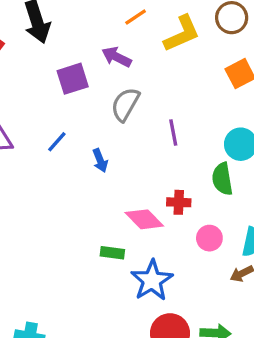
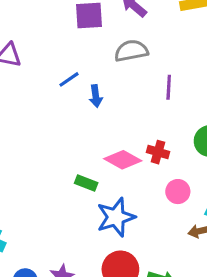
gray semicircle: (125, 104) -> (131, 51), turned 36
blue line: (57, 142) -> (69, 79), moved
pink diamond: (144, 219) -> (123, 160), turned -30

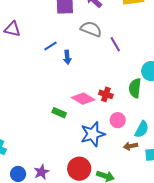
gray semicircle: (131, 51) -> (91, 29), turned 30
purple line: (169, 87) -> (115, 44), moved, turned -35
blue star: (116, 217) -> (93, 134), moved

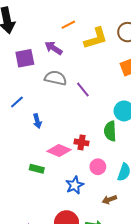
blue arrow: (67, 57) -> (37, 121), moved
blue star: (93, 134) -> (75, 185), size x0.7
brown arrow: (131, 146) -> (109, 200), moved

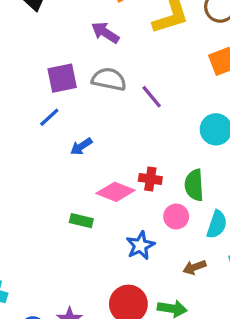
purple square: (25, 58) -> (62, 78), moved
blue arrow: (37, 121) -> (81, 147), turned 72
green semicircle: (110, 131) -> (194, 185), moved

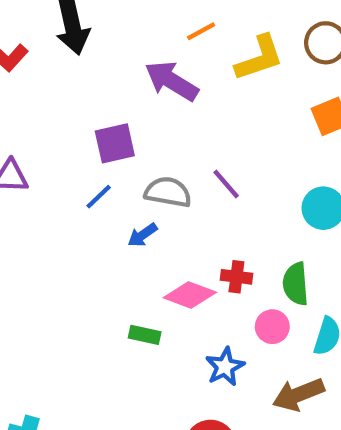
purple arrow: (105, 33) -> (172, 81), size x1.4
gray semicircle: (109, 79) -> (168, 192), moved
purple line: (152, 97) -> (226, 184), moved
brown arrow: (195, 267) -> (298, 395), size x1.6

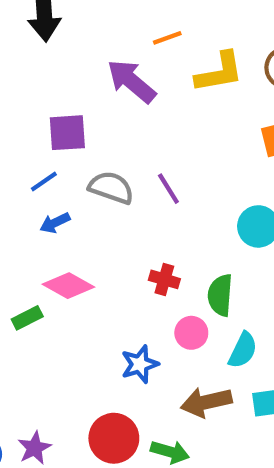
blue arrow: (142, 235) -> (55, 223), moved
pink diamond: (190, 295) -> (68, 286), moved
green rectangle: (145, 335) -> (27, 318), moved, turned -48

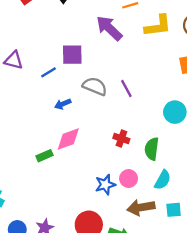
blue line: (44, 181) -> (48, 72), moved
pink diamond: (68, 286) -> (68, 139), turned -52
pink circle: (191, 333) -> (129, 179), moved

